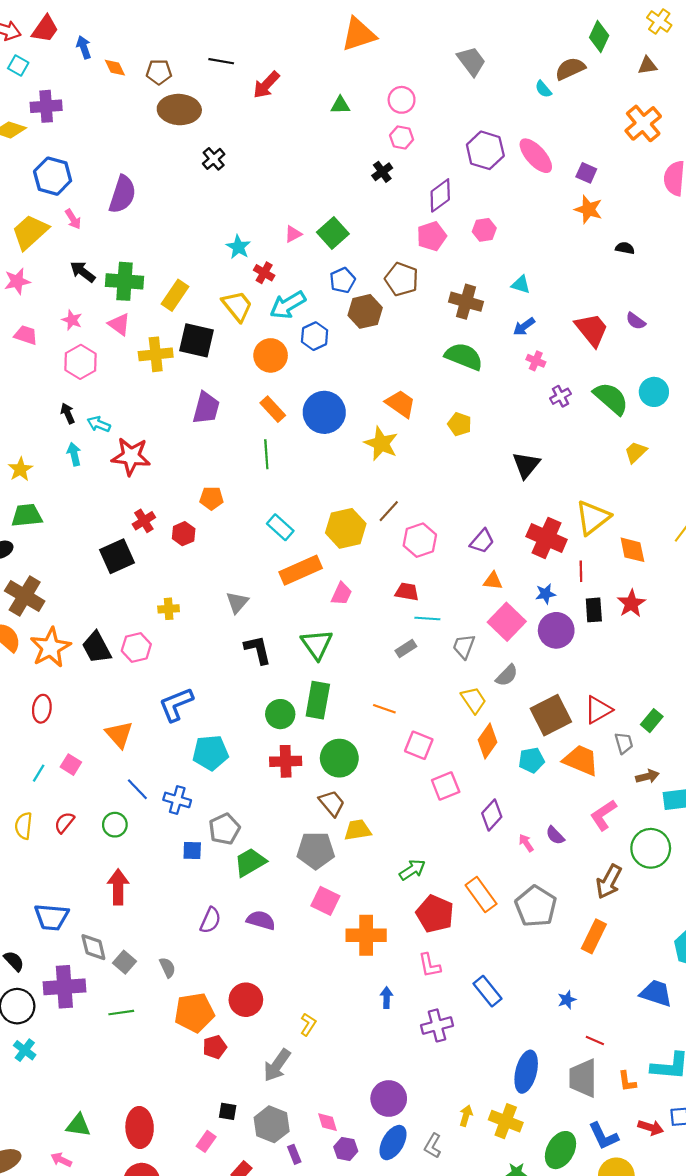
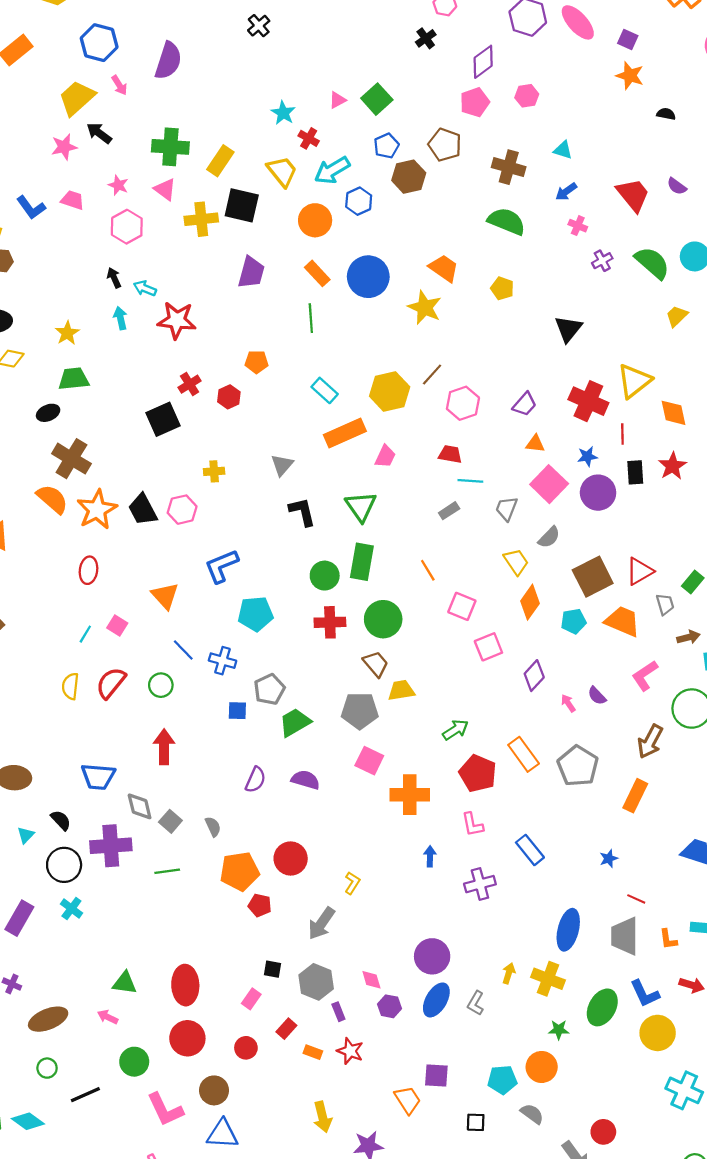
black arrow: (83, 272) -> (99, 133), moved
orange line: (384, 709) -> (428, 570), turned 40
red semicircle: (64, 823) -> (111, 683), size x1.5
red pentagon: (215, 1047) -> (260, 905), turned 30

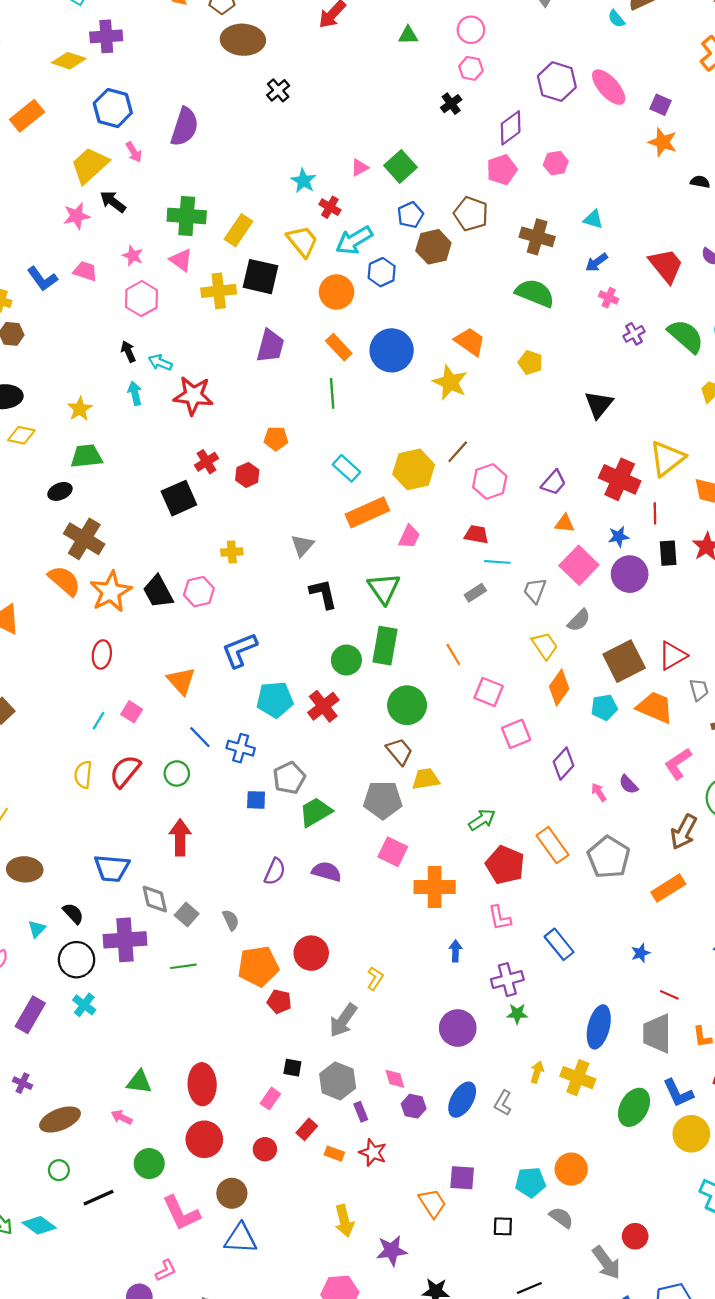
red cross: (330, 622) -> (323, 706), moved, turned -36
orange rectangle: (635, 796) -> (668, 888), turned 32
purple circle: (432, 956) -> (458, 1028), moved
green star: (559, 1030) -> (517, 1014), moved

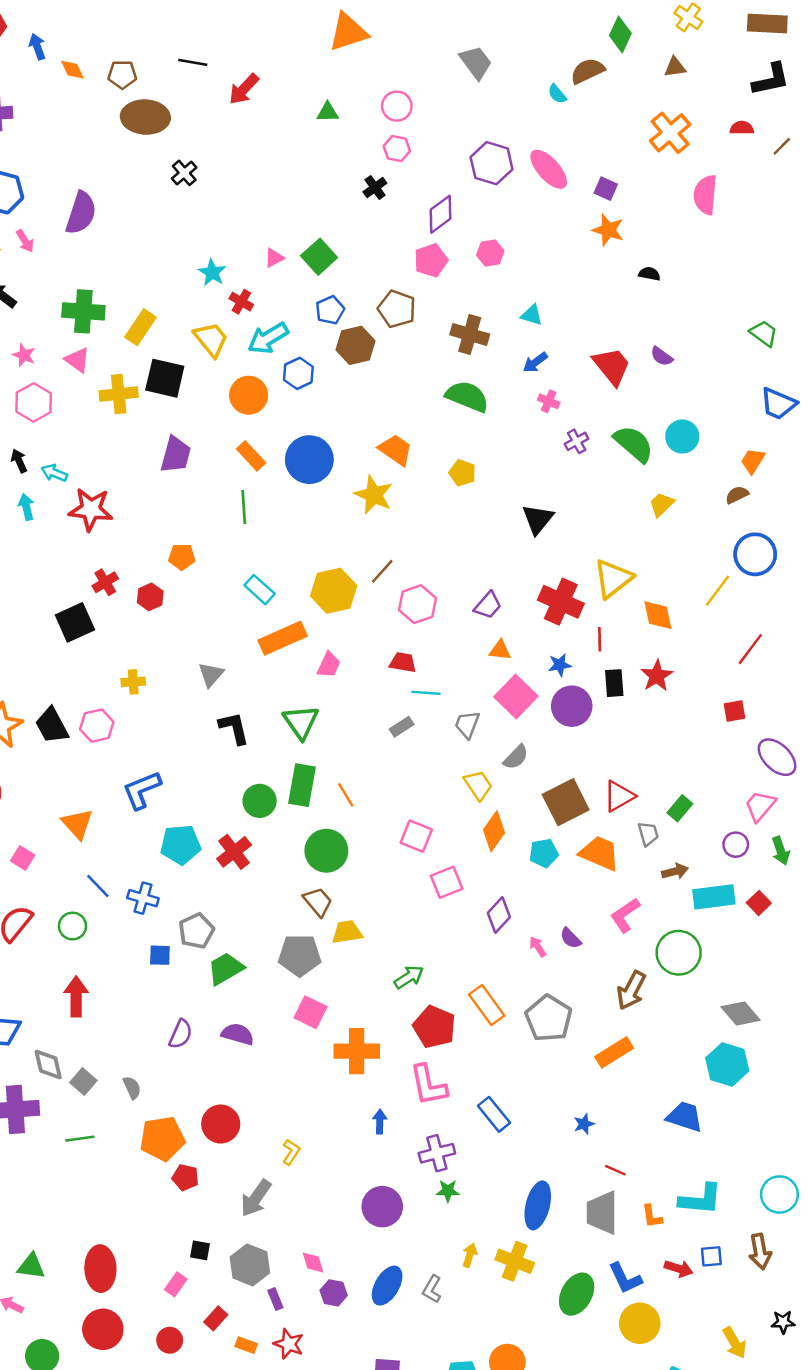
orange line: (453, 655) -> (346, 795), moved
pink L-shape: (500, 918) -> (428, 1085), size x1.5

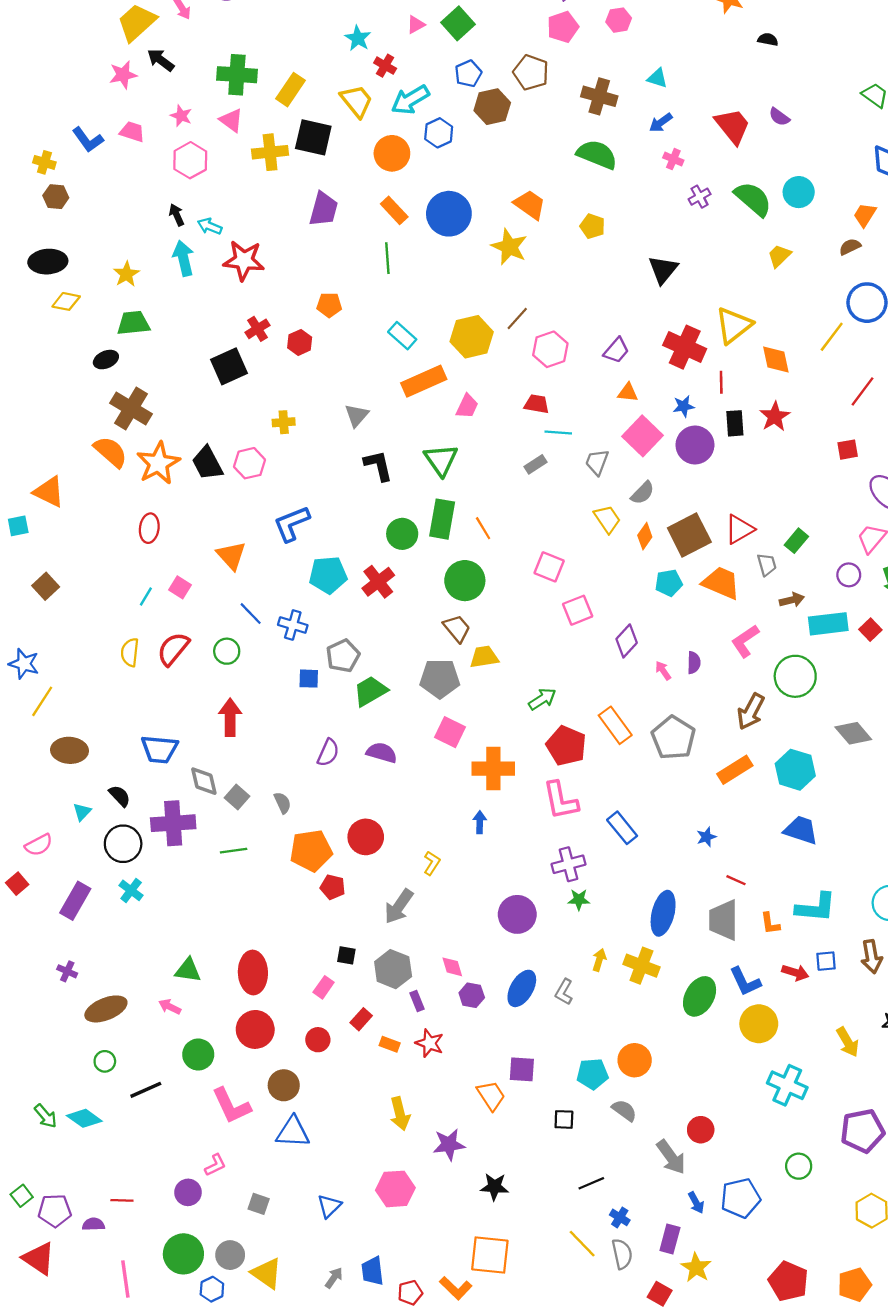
cyan arrow: (26, 507) -> (183, 258), size x1.4
orange diamond: (494, 831) -> (645, 536), moved, size x0.7
purple semicircle: (571, 938) -> (694, 663), turned -135
cyan hexagon: (727, 1064) -> (795, 770), moved
blue arrow: (380, 1122) -> (480, 822), moved

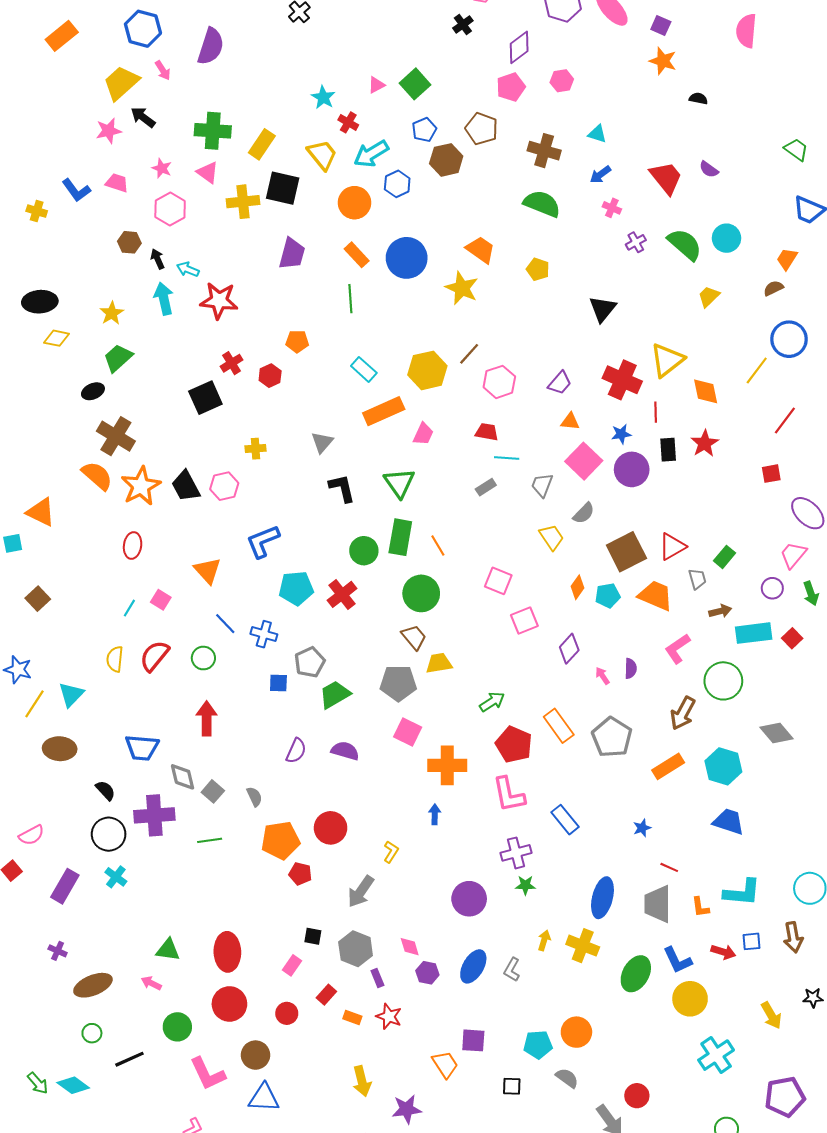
brown hexagon: (56, 197) -> (129, 242), moved
green trapezoid: (133, 323) -> (118, 358), turned -36
orange diamond: (645, 536) -> (577, 587), moved
cyan triangle: (82, 812) -> (71, 694), moved, size x1.5
cyan cross: (787, 1085) -> (716, 1055), turned 32

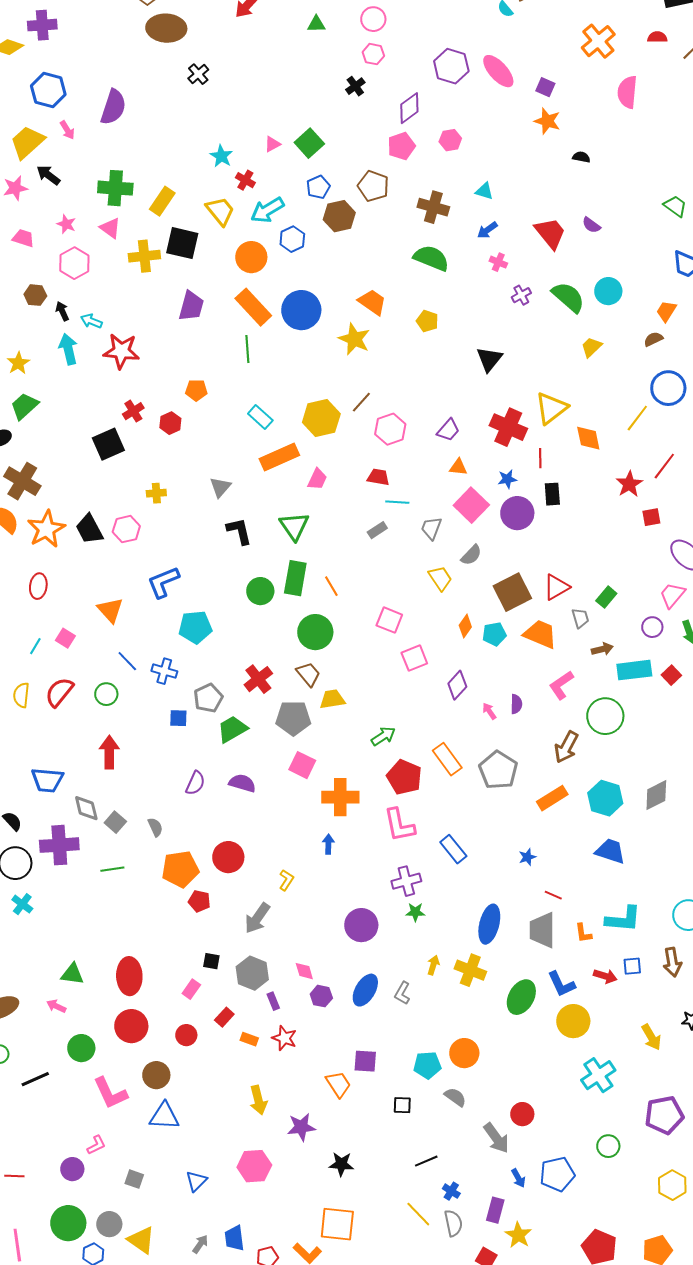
orange rectangle: (357, 255) -> (253, 307), size x1.5
red star: (705, 443) -> (629, 484), moved
red cross: (342, 594) -> (258, 679), moved
gray diamond: (777, 733) -> (656, 795), moved, turned -76

